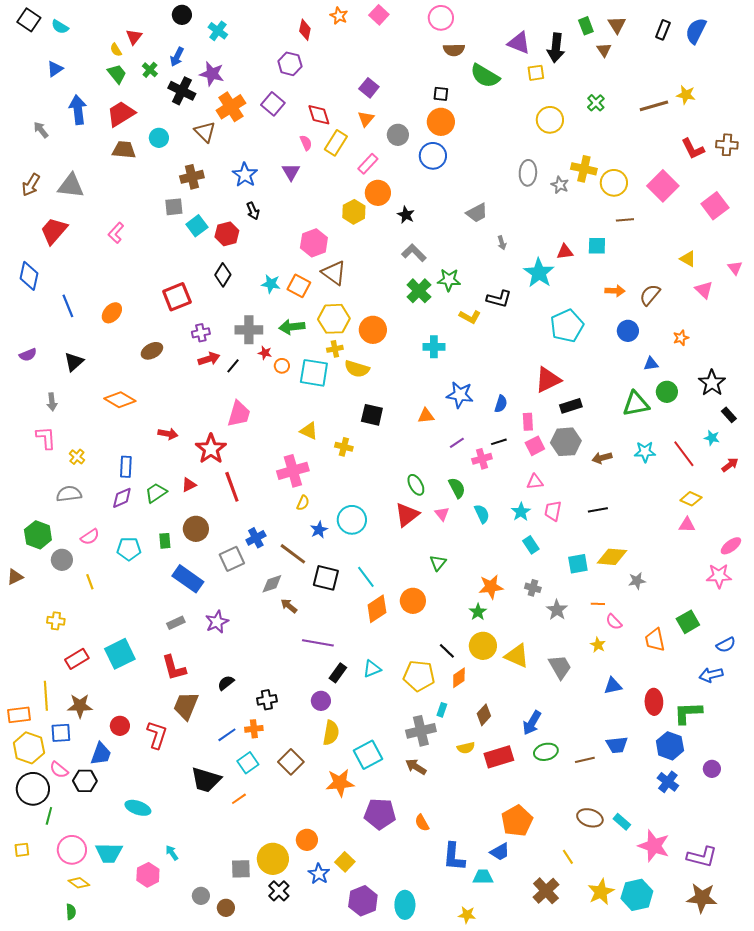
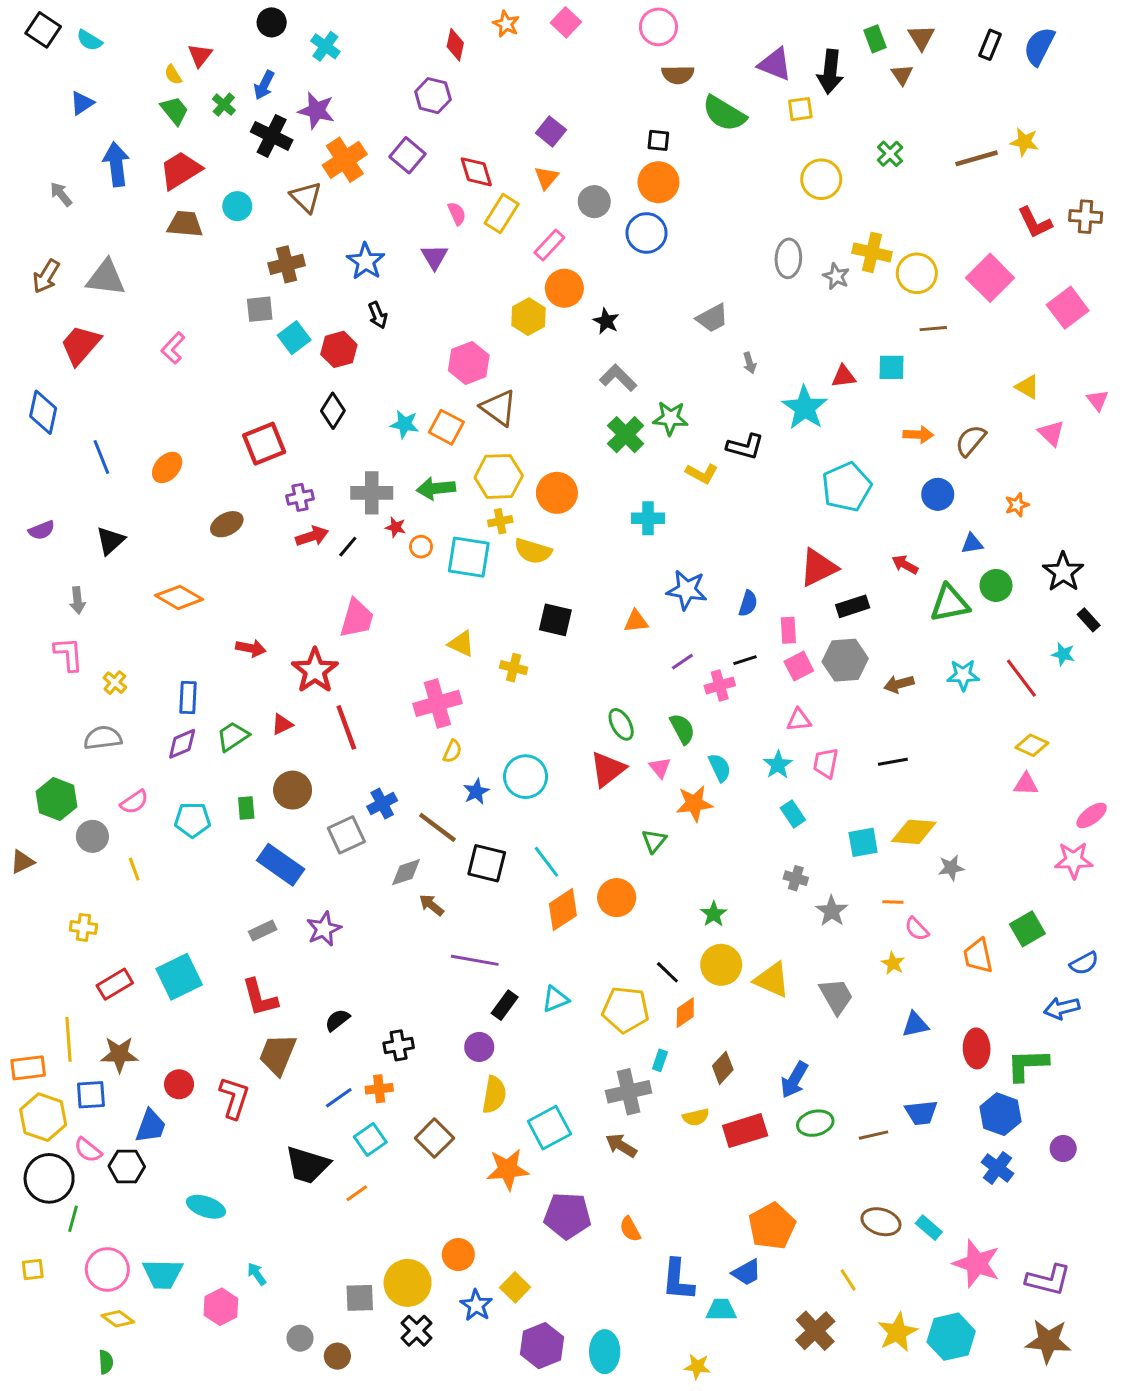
red arrow: (730, 465) -> (905, 565), moved, turned -114
orange star: (491, 587) -> (694, 804), moved

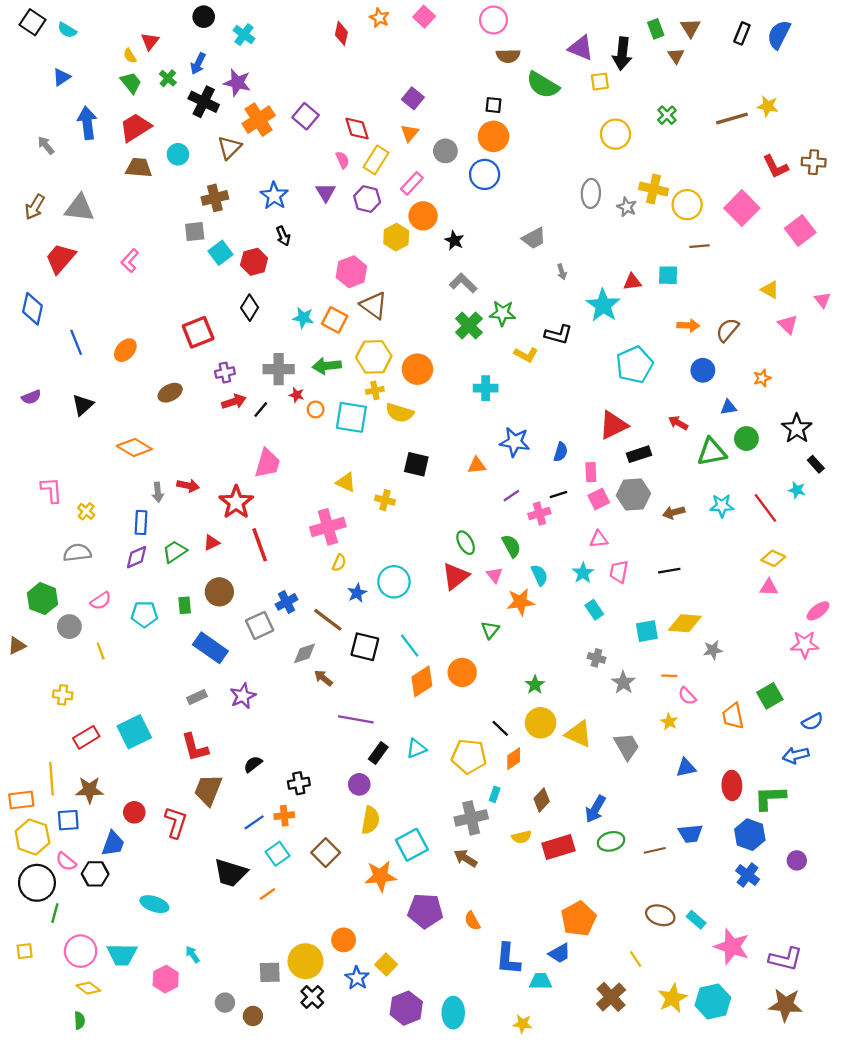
purple hexagon: (433, 96) -> (367, 199), moved
brown triangle: (306, 197) -> (229, 148), turned 30
gray arrow: (77, 600) -> (158, 492), moved

